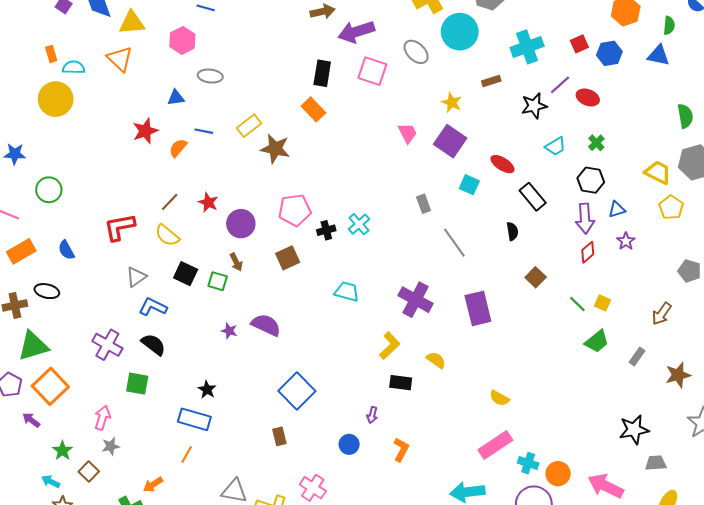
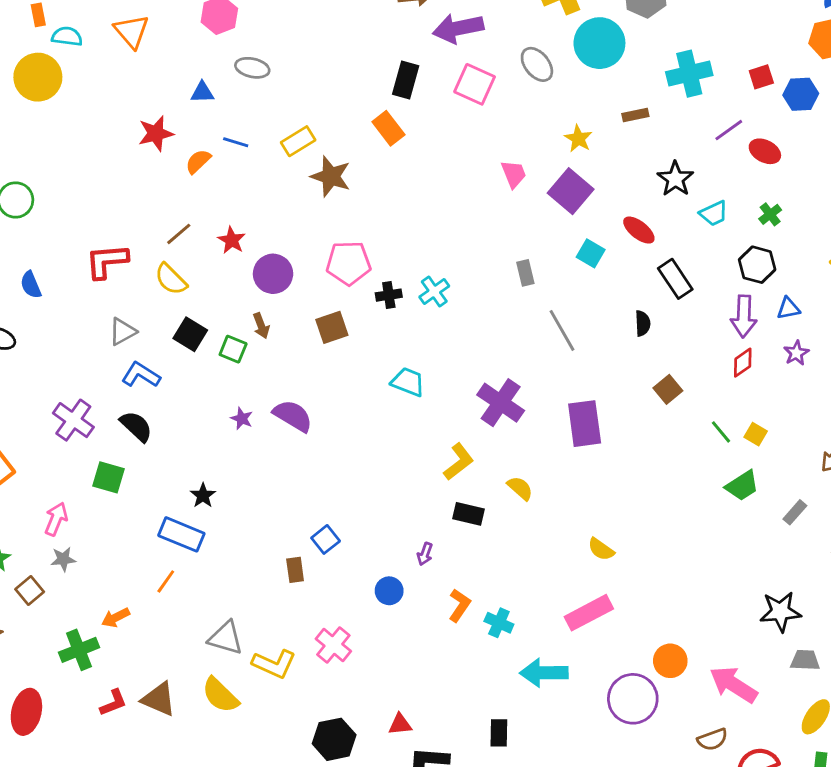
black star: (534, 106) -> (675, 179), moved, turned -30
blue square: (297, 391) -> (326, 539), moved, size x0.6
cyan cross: (528, 463) -> (499, 623), moved

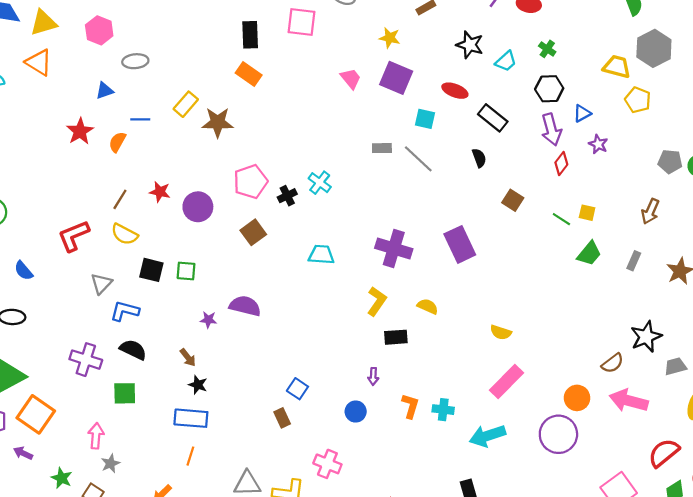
gray rectangle: (525, 273) -> (382, 148), turned -60
brown arrow: (261, 326) -> (188, 357), moved
gray line: (562, 330) -> (418, 159), moved
brown semicircle: (712, 739) -> (613, 363), moved

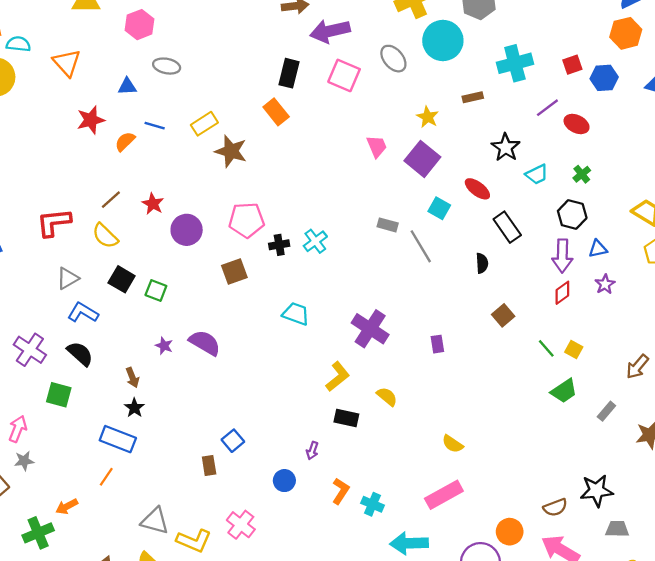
orange triangle: (39, 62) -> (67, 63), moved
purple rectangle: (460, 244) -> (437, 344), size x0.5

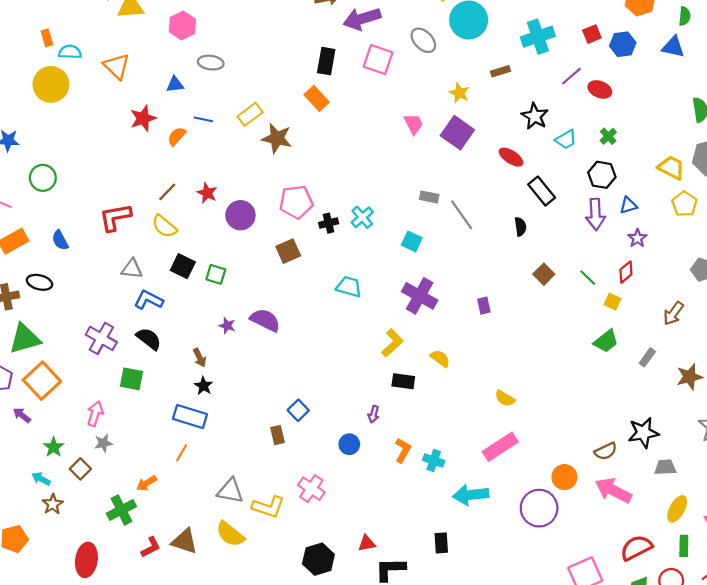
cyan square: (439, 208) -> (412, 241), moved
gray triangle: (68, 278) -> (132, 269), turned 40
red diamond: (562, 293) -> (626, 272), moved
green line: (546, 348) -> (588, 278), moved

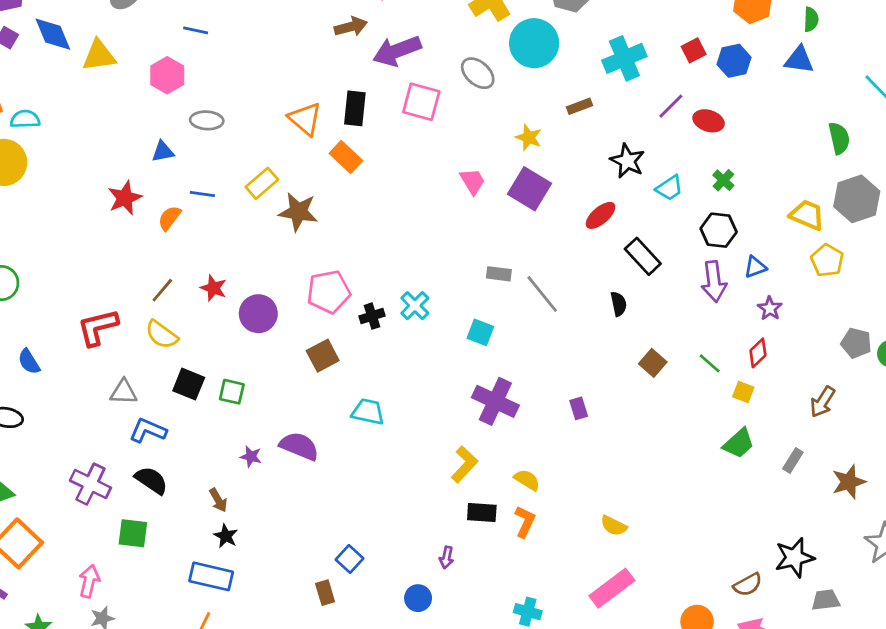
orange triangle: (117, 66) -> (305, 119), moved
red ellipse: (511, 157) -> (601, 215), turned -70
cyan trapezoid: (349, 287) -> (368, 412), moved
orange L-shape: (403, 450) -> (525, 522), moved

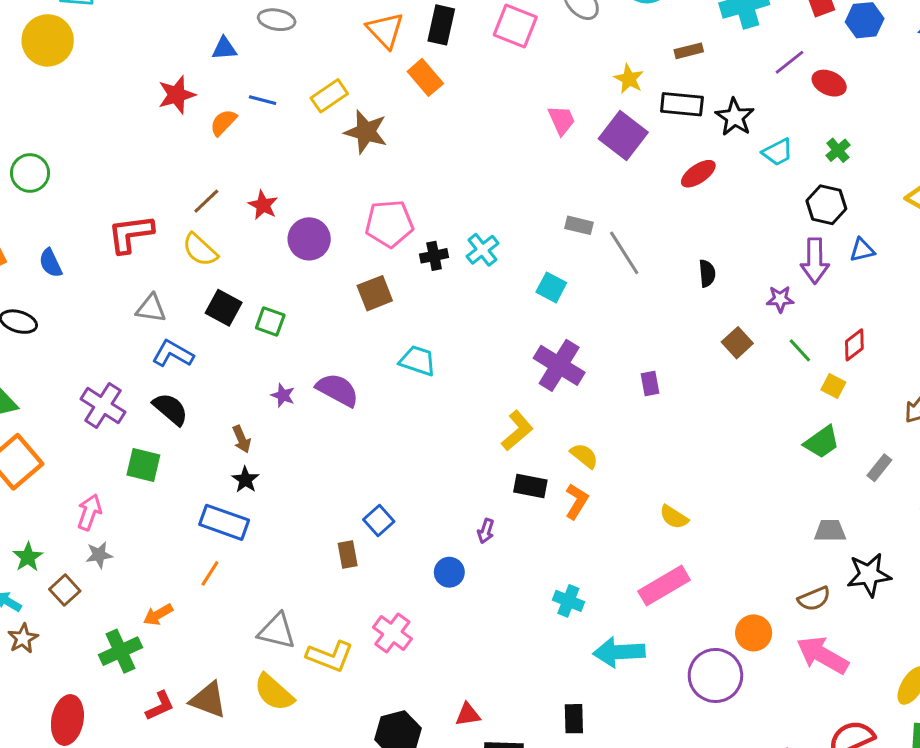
black rectangle: (643, 256) -> (682, 104), moved, turned -48
purple star: (770, 308) -> (780, 299), moved, turned 30
gray trapezoid: (826, 600) -> (830, 531), moved

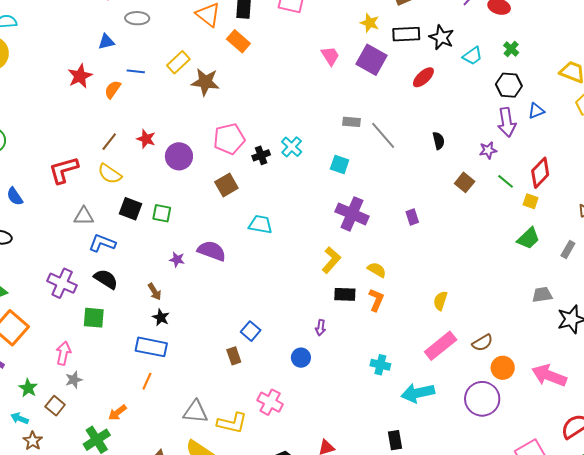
red diamond: (854, 345) -> (540, 173), size x1.4
yellow semicircle: (674, 517) -> (440, 301), turned 84
brown semicircle: (814, 599) -> (482, 343), moved

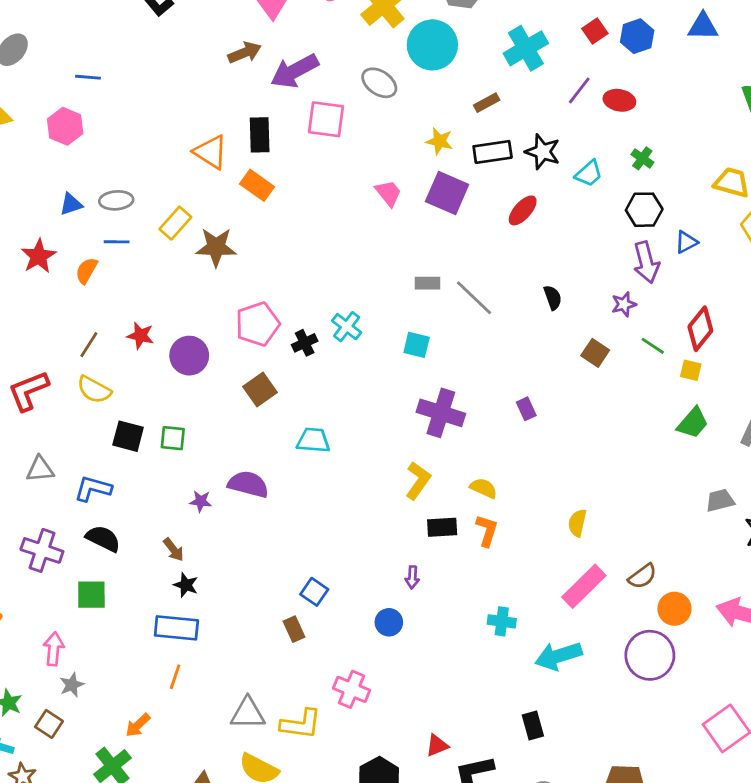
gray ellipse: (137, 18) -> (116, 200), moved
gray triangle: (84, 216) -> (40, 469), moved

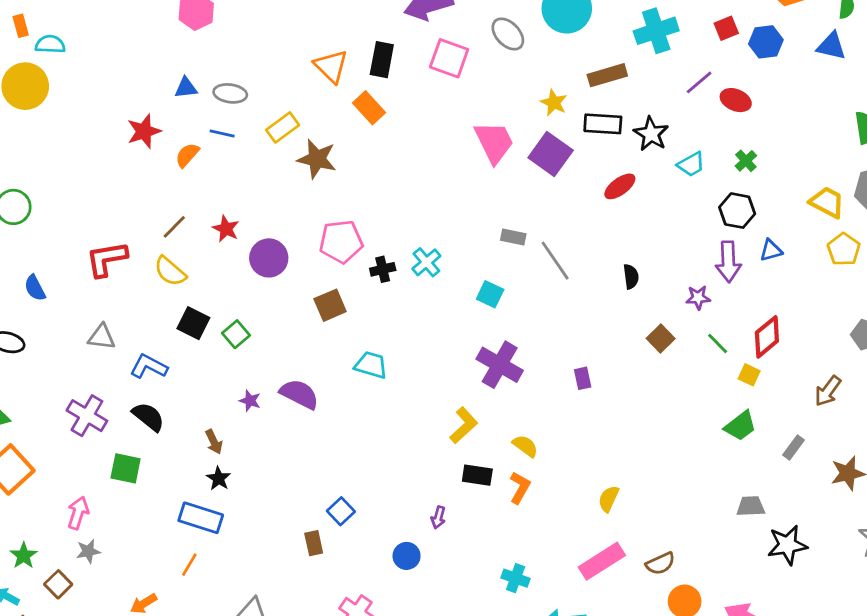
brown rectangle: (487, 103) -> (607, 75), size x1.5
pink trapezoid: (388, 193) -> (494, 142), size x1.6
green square: (173, 438) -> (236, 334), turned 32

